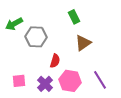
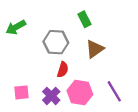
gray hexagon: (36, 37) -> (56, 42), moved

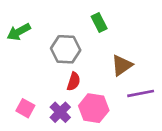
brown triangle: (95, 49) -> (122, 65), moved
purple line: (114, 91) -> (141, 93), moved, turned -70
pink square: (22, 92) -> (25, 108), turned 35

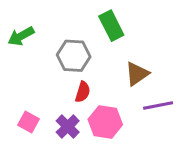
green rectangle: (99, 22) -> (111, 26), size x1.4

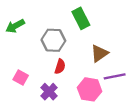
pink square: (28, 122) -> (21, 77), moved
pink hexagon: (105, 122) -> (90, 89), moved

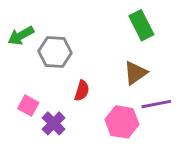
green rectangle: (81, 18) -> (141, 25), moved
gray hexagon: (53, 40) -> (55, 52), moved
purple cross: (49, 92) -> (54, 123), moved

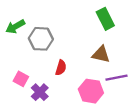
brown triangle: (135, 73) -> (101, 54), turned 48

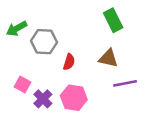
red semicircle: (61, 68) -> (69, 62), moved
pink hexagon: (91, 91) -> (74, 98), moved

